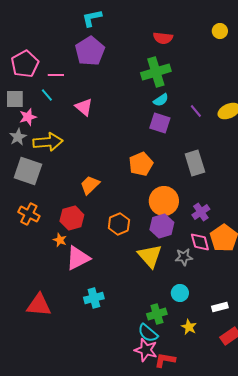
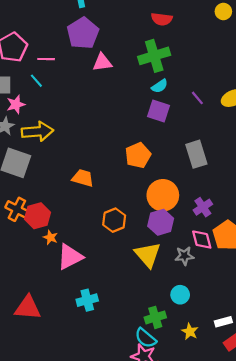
pink triangle: (84, 107) -> (102, 62), moved, turned -48
orange trapezoid: (90, 185) -> (83, 178), turned 60
red hexagon: (72, 218) -> (37, 216), moved
white rectangle: (220, 307) -> (223, 322), moved

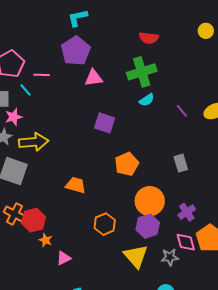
cyan line: (36, 81) -> (26, 90), moved
purple square: (159, 111) -> (105, 123), moved
gray rectangle: (196, 154) -> (181, 163), size x0.7
pink triangle: (70, 257) -> (64, 258), size x0.6

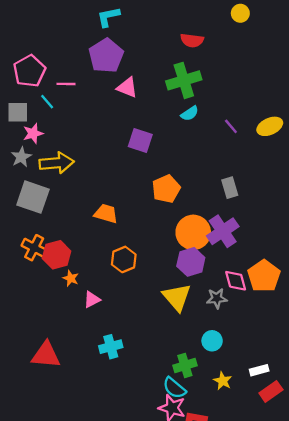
yellow circle: (206, 31) -> (240, 13), moved
pink triangle: (94, 78) -> (127, 87), turned 30
purple cross: (187, 212) -> (223, 231), moved, size x1.5
orange hexagon: (105, 224) -> (124, 259), moved

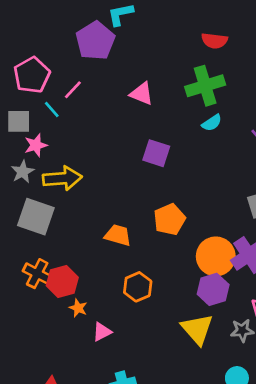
purple pentagon: (106, 56) -> (95, 41), moved
pink line: (66, 84) -> (73, 90), turned -48
orange pentagon: (166, 189) -> (169, 219), moved

